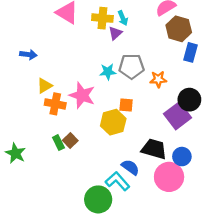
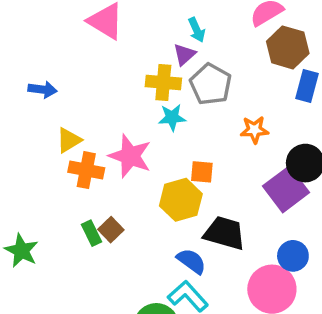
yellow cross: (102, 18) -> (163, 82), moved
gray pentagon: (131, 66) -> (211, 84), moved, turned 30
black trapezoid: (154, 149) -> (225, 233), moved
blue semicircle: (130, 167) -> (191, 261), moved

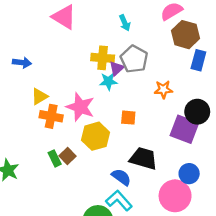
purple triangle: (184, 54) -> (117, 68), moved
purple square: (286, 189) -> (184, 129), turned -32
yellow hexagon: (181, 200) -> (96, 136), moved

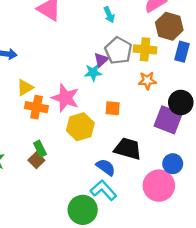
yellow cross: (103, 58) -> (145, 49), moved
brown square: (68, 156) -> (36, 160), moved

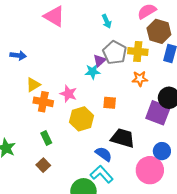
pink star: (65, 98) -> (68, 94), size x0.7
brown square: (36, 160) -> (43, 165), moved

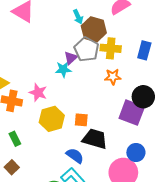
brown hexagon: (159, 31) -> (94, 29), moved
orange square: (110, 103) -> (81, 120), moved

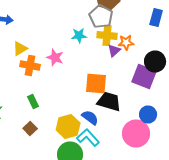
yellow cross: (111, 48) -> (107, 36), moved
purple triangle: (71, 58) -> (114, 50), moved
yellow hexagon: (52, 119) -> (68, 126), moved
orange square: (81, 120) -> (96, 84), size x1.6

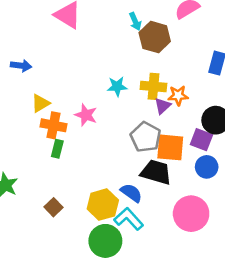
gray pentagon: (101, 16) -> (146, 137), moved
purple square: (144, 76) -> (201, 140), size x0.7
orange square: (96, 84) -> (170, 147), moved
green rectangle: (33, 102) -> (57, 149), moved, turned 40
blue circle: (148, 114) -> (207, 167), moved

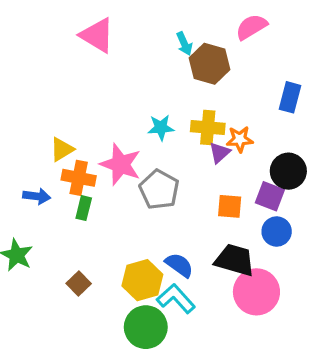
blue arrow: (21, 66) -> (37, 196), moved
pink star: (86, 115) -> (121, 164), size x1.4
gray pentagon: (146, 137) -> (159, 190), moved
orange square: (170, 147) -> (230, 206), size x0.7
black trapezoid: (156, 172) -> (235, 260), moved

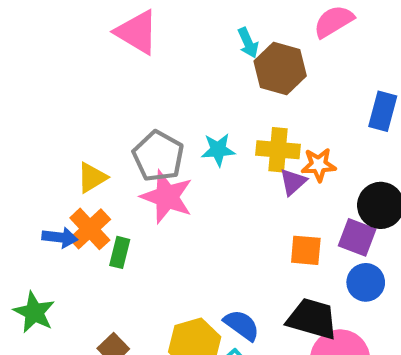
orange cross: (79, 178) -> (90, 229), moved, turned 36
gray pentagon: (159, 190) -> (158, 156), moved

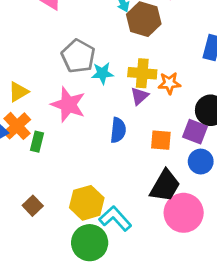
gray pentagon: (158, 156) -> (78, 56), moved
purple triangle: (293, 182) -> (139, 96), moved
black trapezoid: (312, 319) -> (165, 186), turned 104
blue semicircle: (242, 325) -> (118, 130), moved, turned 60

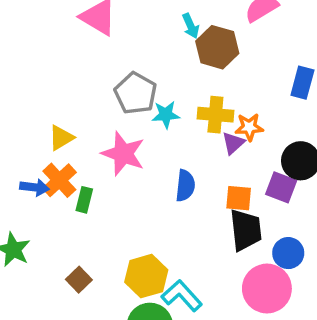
purple triangle: (139, 96) -> (233, 143), moved
blue circle: (201, 162) -> (288, 253), moved
black trapezoid: (165, 186) -> (246, 230), moved, turned -36

